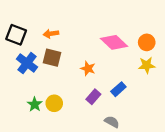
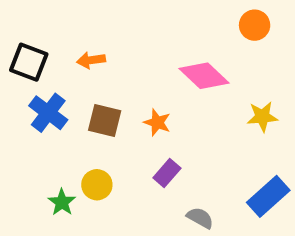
orange circle: (147, 42) -> (255, 25), moved
brown square: (52, 58) -> (105, 121), moved
blue rectangle: (118, 89) -> (268, 196), moved, size x1.5
green star: (35, 104) -> (62, 202), moved

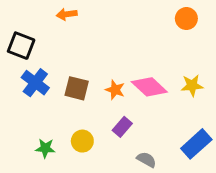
orange arrow: (91, 60) -> (67, 14), moved
pink diamond: (204, 76) -> (149, 87), moved
yellow circle: (97, 185) -> (82, 141), moved
green star: (62, 202) -> (45, 148), turned -30

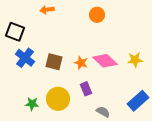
orange circle: (186, 19) -> (97, 15), moved
purple rectangle: (122, 127) -> (86, 89), turned -64
yellow circle: (82, 141) -> (58, 99), size x1.5

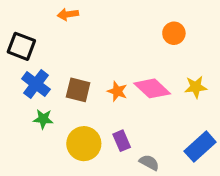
orange circle: (97, 15) -> (174, 33), moved
purple rectangle: (86, 89) -> (122, 141), moved
green star: (32, 104) -> (43, 119), moved

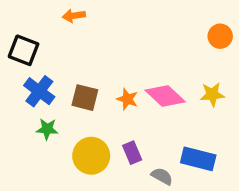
orange circle: (174, 33) -> (220, 36), moved
blue rectangle: (200, 147) -> (198, 159), moved, turned 56

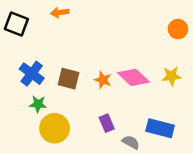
black square: (24, 50) -> (16, 24), moved
yellow circle: (91, 156) -> (55, 128), moved

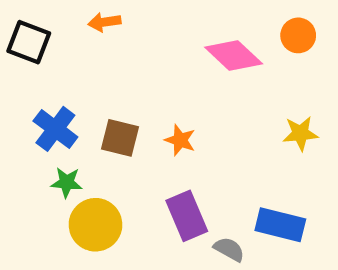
orange circle: (178, 29) -> (298, 35), moved
pink diamond: (133, 77) -> (234, 55), moved
purple rectangle: (107, 123) -> (187, 216), size x1.5

